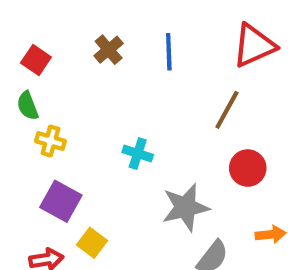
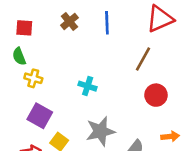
red square: (36, 60) -> (24, 28), turned -30
gray star: (185, 207) -> (100, 131), moved

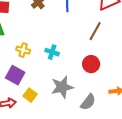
yellow cross: (33, 78) -> (23, 50), moved
red circle: (156, 95) -> (91, 64), moved

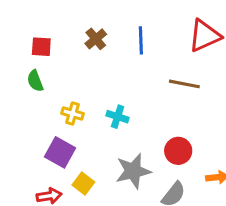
brown line: (95, 31) -> (184, 84), turned 72
red circle: (91, 64) -> (178, 151), moved

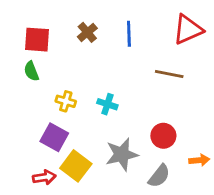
red square: (41, 47) -> (37, 40), size x1.4
yellow square: (83, 183) -> (76, 166), size x1.5

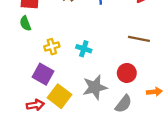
brown line: (169, 74) -> (139, 39), moved
yellow cross: (66, 101) -> (52, 47), turned -32

